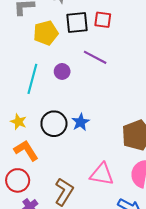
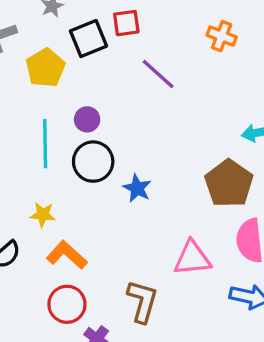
purple line: (95, 57) -> (158, 74), moved, turned 30
black circle: (54, 124) -> (93, 162), moved

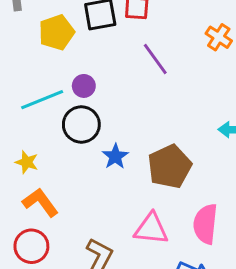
cyan line: (45, 144) -> (42, 100), turned 57
brown pentagon: (229, 184) -> (170, 166), moved

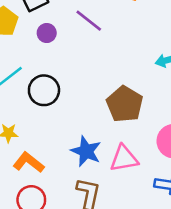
purple circle: (84, 86) -> (47, 33), moved
blue star: (115, 156) -> (86, 151), moved, size x1.4

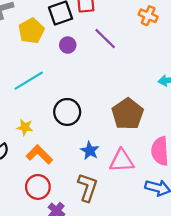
black circle: (44, 90) -> (67, 112), moved
blue star: (86, 151) -> (90, 151), size x0.7

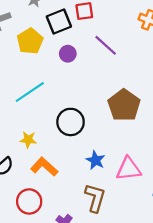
brown pentagon: (128, 114) -> (124, 105), moved
red circle: (38, 187) -> (29, 201), moved

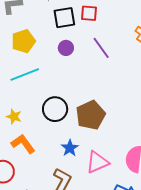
yellow pentagon: (30, 41) -> (23, 41), moved
brown pentagon: (124, 105) -> (91, 115), moved
pink triangle: (129, 169) -> (97, 162), turned -30

